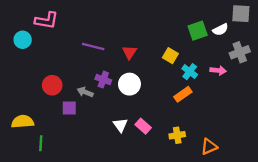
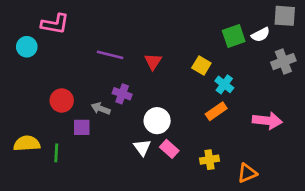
pink arrow: (218, 70) -> (267, 121), moved, size x1.5
white circle: (129, 84) -> (157, 121), moved
green line: (41, 143) -> (56, 153), moved

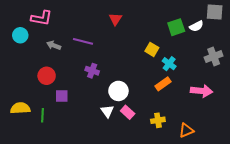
red triangle: (153, 62) -> (115, 19), moved
gray cross: (283, 62) -> (214, 57), moved
gray arrow: (101, 109) -> (54, 45), moved

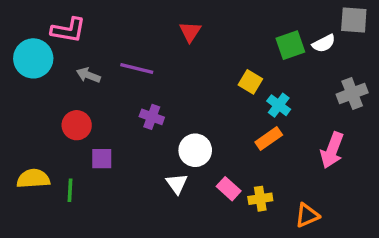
cyan circle: (20, 35) -> (33, 58), size x1.5
pink arrow: (201, 91) -> (332, 150), turned 105
pink rectangle: (128, 112) -> (229, 189), moved

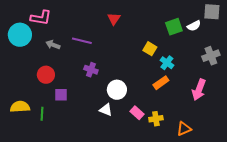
white triangle: (177, 184) -> (106, 110), turned -32

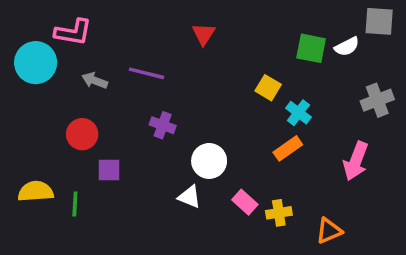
green square: (174, 27) -> (311, 48), turned 30

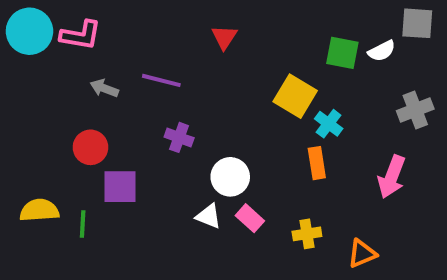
cyan circle: (36, 63) -> (29, 31), moved
yellow square: (268, 88) -> (295, 96), size x1.5
orange rectangle: (288, 148) -> (317, 163), turned -64
purple square: (109, 170) -> (120, 187), size x1.4
pink rectangle: (245, 202) -> (250, 218), moved

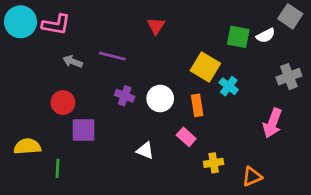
gray square: (417, 23) -> (290, 16), turned 30
orange rectangle: (317, 163) -> (197, 105), moved
white circle: (230, 177) -> (160, 98), moved
pink rectangle: (250, 218) -> (186, 137), moved
green line: (83, 224) -> (57, 168), moved

